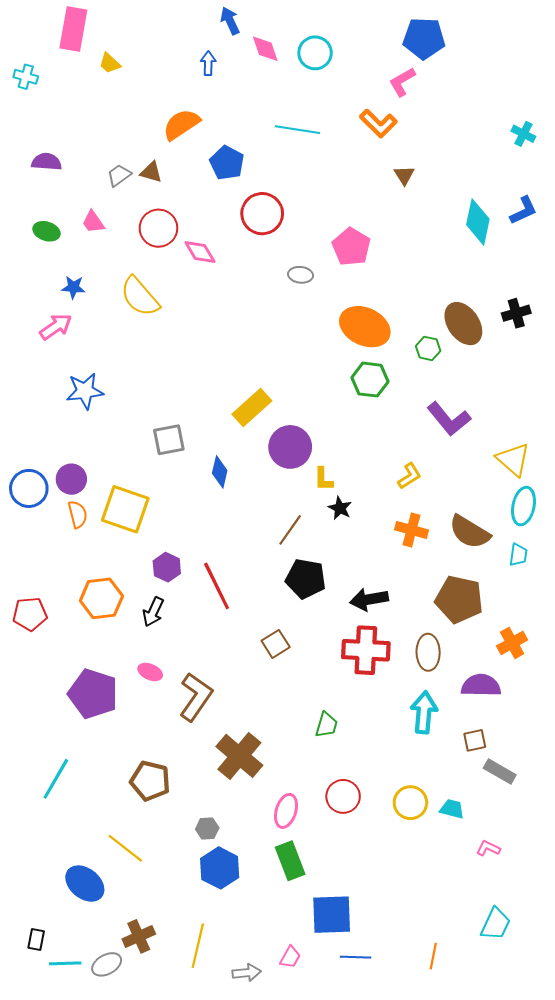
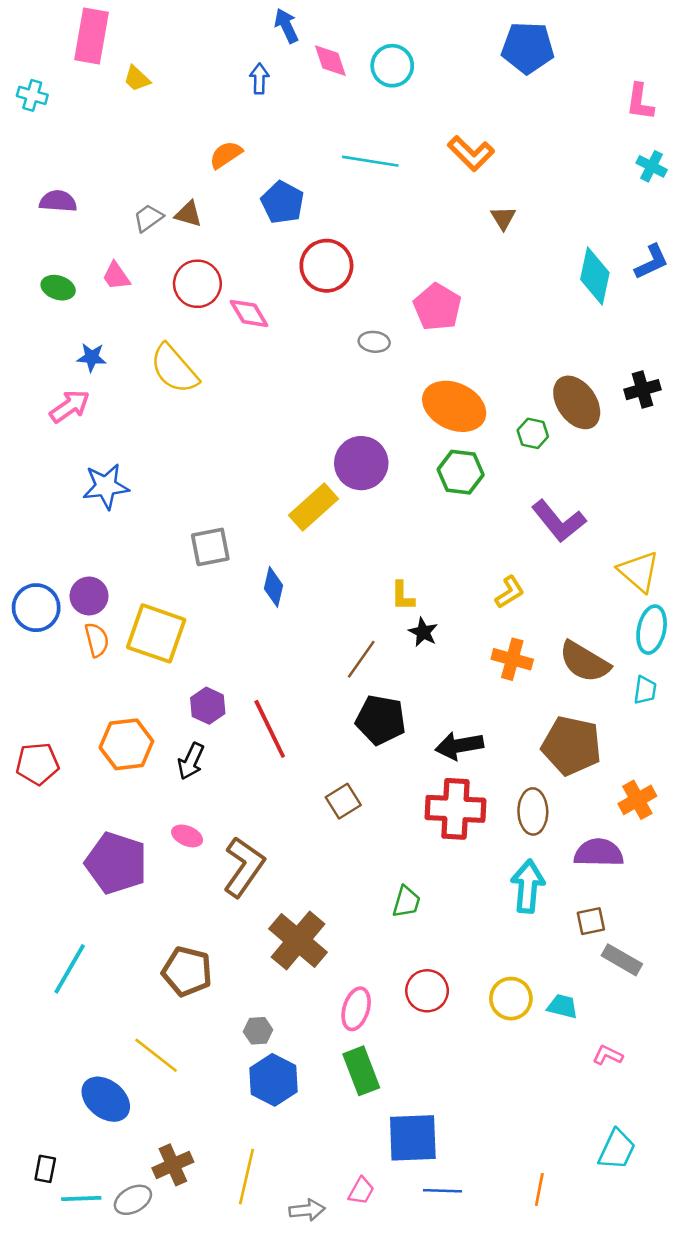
pink L-shape: (402, 82) -> (640, 102), moved, turned -52
orange semicircle: (181, 124) -> (226, 155), size x0.7
purple circle: (290, 447) -> (361, 463), moved

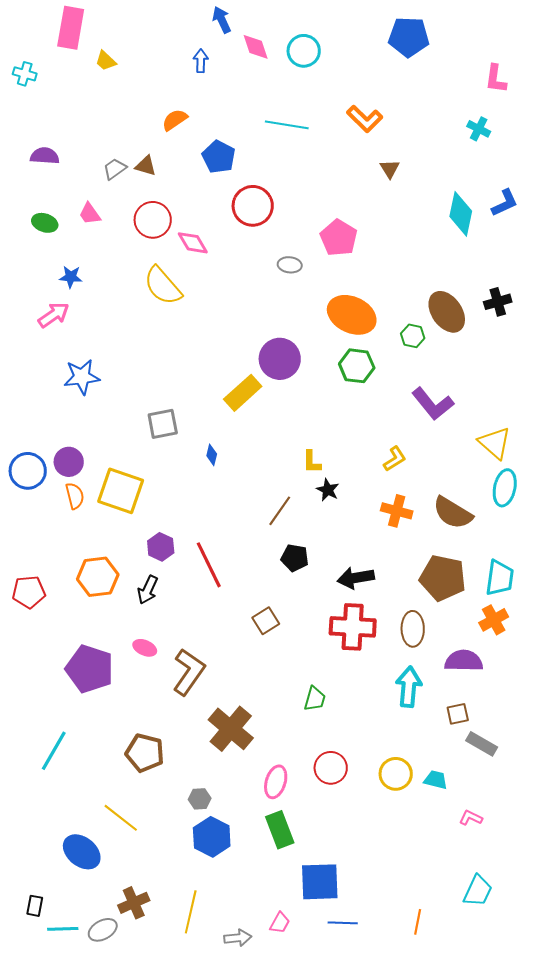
cyan cross: (652, 166) -> (479, 129), moved
yellow semicircle: (174, 369) -> (163, 286), moved
blue diamond: (274, 587) -> (212, 455), size x0.7
cyan trapezoid: (645, 690) -> (500, 578), moved, size x1.6
black pentagon: (381, 720) -> (295, 558), size x0.7

